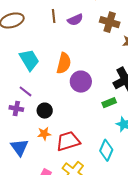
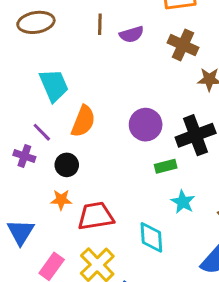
orange semicircle: (64, 63) -> (83, 121), moved
purple circle: (81, 82) -> (146, 125), moved
blue triangle: (19, 147) -> (21, 232), moved
cyan diamond: (106, 150) -> (151, 237), turned -35

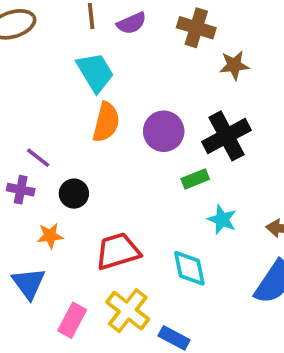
cyan trapezoid: (54, 85) -> (95, 72), moved
orange semicircle: (83, 121) -> (106, 122), moved
orange star: (61, 200) -> (50, 236), moved

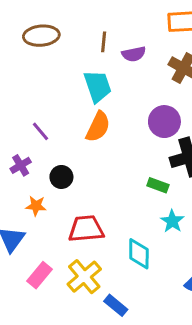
purple circle: (164, 131) -> (164, 122), moved
purple line: (38, 158) -> (41, 131), moved
green rectangle: (195, 179) -> (158, 185), turned 30
purple cross: (21, 190) -> (21, 165), turned 36

